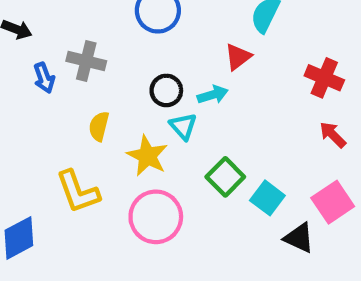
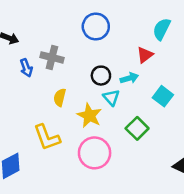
cyan square: (267, 198) -> (163, 96), moved

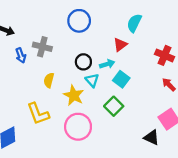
cyan square: (163, 96) -> (121, 79), moved

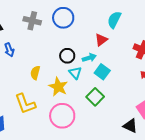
gray cross: (42, 47) -> (32, 21), moved

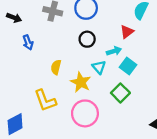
black circle: (67, 56) -> (87, 39), moved

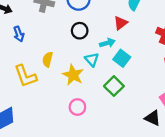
yellow L-shape: (45, 100) -> (25, 76), moved
pink circle: (85, 113) -> (77, 107), size x0.6

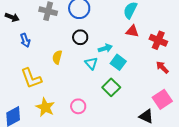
red triangle: (121, 23) -> (132, 31), moved, turned 48
yellow semicircle: (48, 59) -> (57, 57), moved
yellow star: (73, 75) -> (45, 107), moved

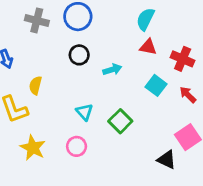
yellow semicircle: (57, 57) -> (35, 85), moved
cyan square: (118, 62) -> (156, 85), moved
cyan triangle: (91, 63) -> (84, 112), moved

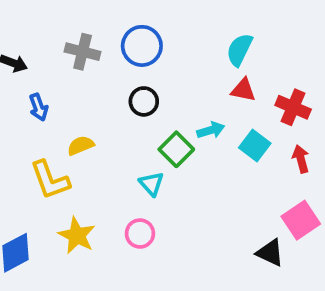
cyan arrow: (112, 70) -> (211, 130), moved
yellow semicircle: (35, 85) -> (81, 145), turned 54
red arrow: (188, 95) -> (301, 159), turned 30
green square: (120, 121) -> (176, 149), moved

